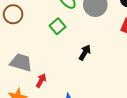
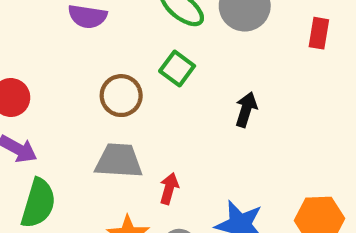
brown circle: (13, 14) -> (121, 96), moved

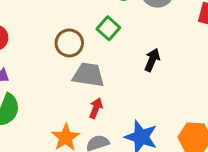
gray trapezoid: (119, 161) -> (88, 75), moved

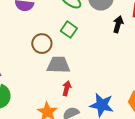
black arrow: (152, 60) -> (118, 24), moved

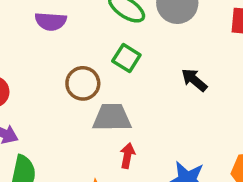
black arrow: (118, 24) -> (194, 80), moved, turned -63

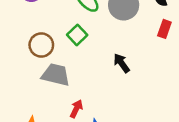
red arrow: (127, 156) -> (76, 109), moved

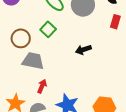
black arrow: (122, 63) -> (83, 50), turned -70
red arrow: (76, 109) -> (42, 86), moved

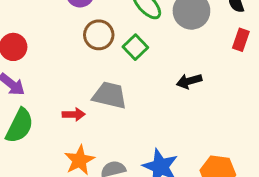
brown circle: (21, 38) -> (99, 35), moved
red arrow: (42, 86) -> (74, 114), moved, turned 64

